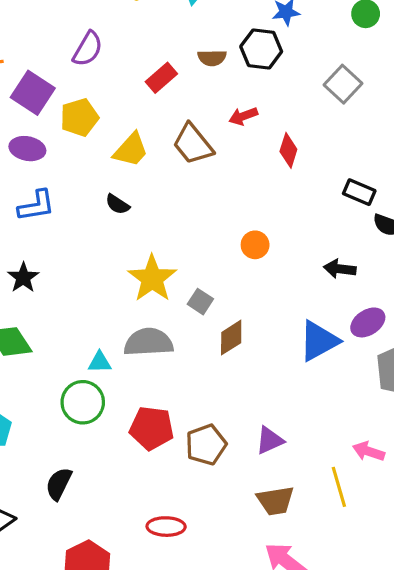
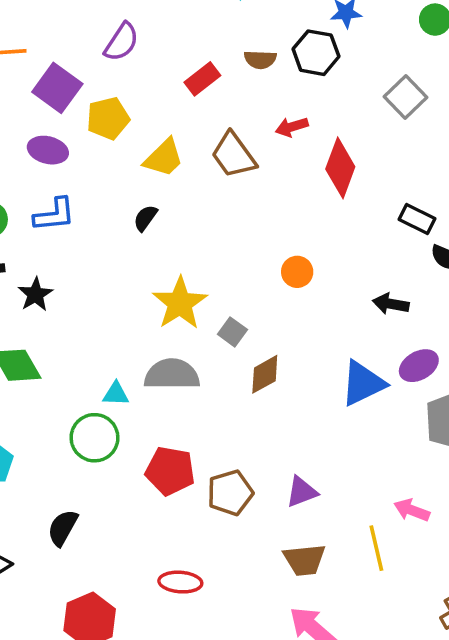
red diamond: (288, 150) -> (340, 168), size x1.5
black semicircle: (117, 204) -> (145, 218), turned 90

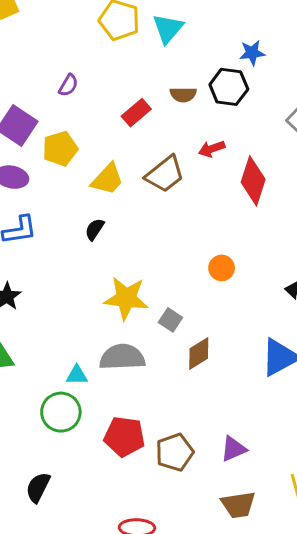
purple semicircle: (122, 42) -> (68, 85), size x0.7
brown trapezoid: (234, 155) -> (165, 174), turned -90
yellow star: (180, 303) -> (126, 298), turned -30

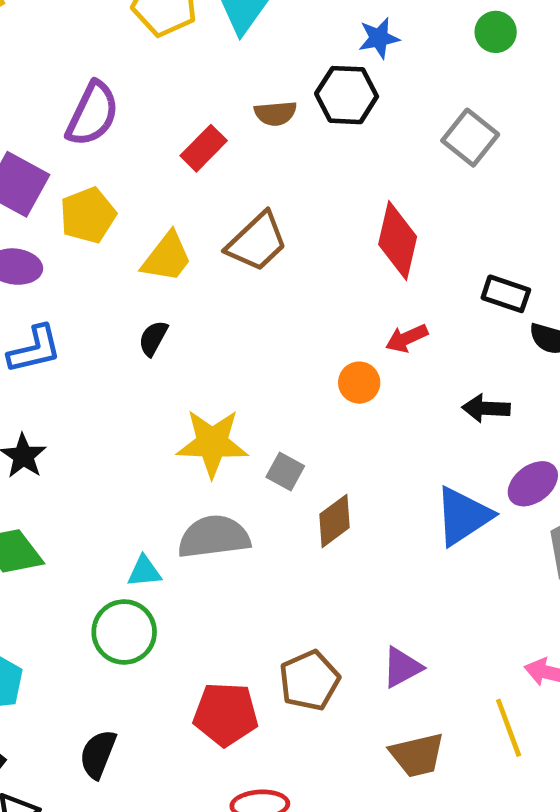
purple semicircle: (68, 85) -> (93, 114), size x1.8
red arrow: (212, 149) -> (407, 338), moved
red pentagon: (124, 437) -> (226, 714), moved

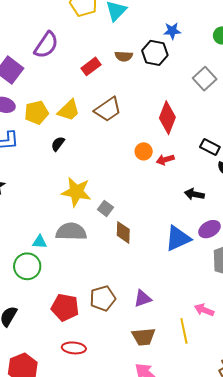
yellow pentagon: (88, 215) -> (37, 113), moved
orange circle: (359, 383) -> (144, 151), moved
brown diamond: (334, 521) -> (123, 232), turned -60

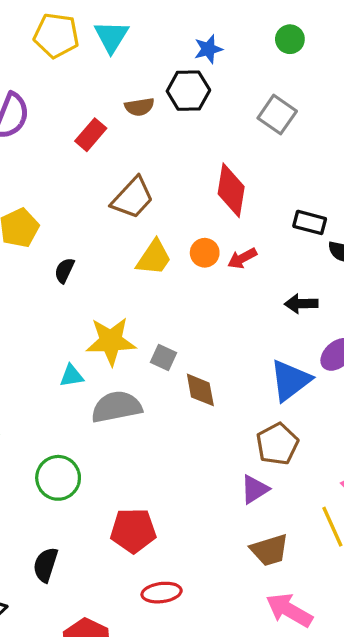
yellow trapezoid: (69, 110) -> (154, 258), moved
cyan triangle: (40, 242) -> (72, 376), moved
brown pentagon: (103, 298) -> (277, 444), moved

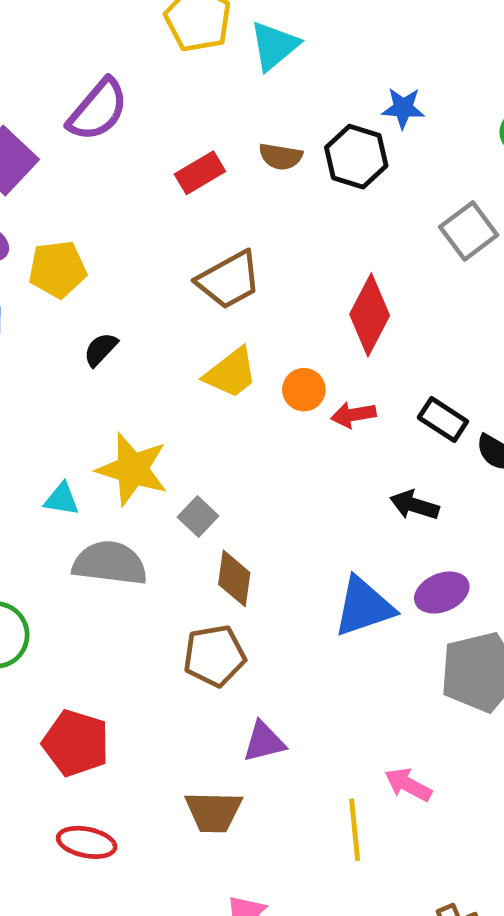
black rectangle: (310, 222) -> (443, 419), moved
brown pentagon: (277, 444) -> (214, 656), moved
brown trapezoid: (269, 550) -> (214, 812), moved

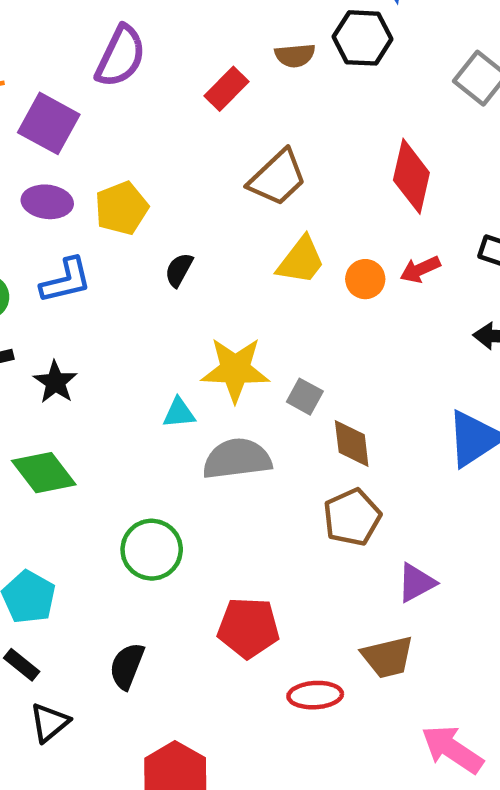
orange circle: (304, 390) -> (365, 279), moved
red ellipse: (87, 842) -> (315, 695), moved

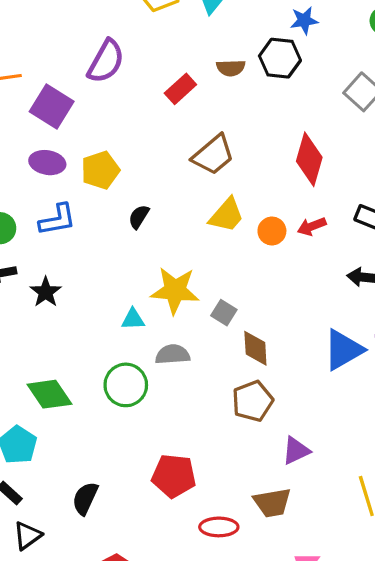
gray semicircle: (237, 459) -> (173, 354), size x0.7
green diamond: (44, 473) -> (49, 394), moved
green circle: (152, 550) -> (126, 385), moved

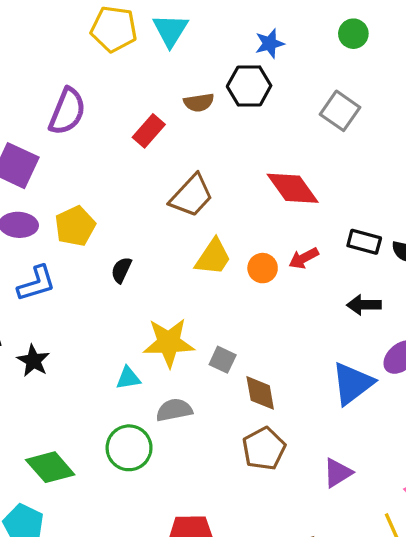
red diamond: (309, 159) -> (293, 188), turned -45
purple triangle: (296, 451) -> (338, 473), moved

